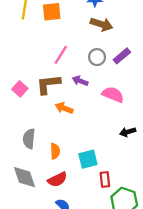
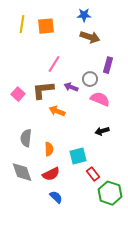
purple rectangle: (122, 56) -> (108, 65), turned -35
gray circle: (97, 57) -> (90, 79), moved
black arrow: (128, 132) -> (102, 131), moved
red rectangle: (105, 179) -> (93, 174), turned -32

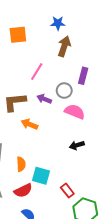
brown arrow: (90, 37) -> (64, 46), turned -90
pink line: (54, 64) -> (37, 72), moved
cyan square: (78, 156) -> (41, 176), moved, turned 30

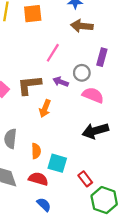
brown arrow: (64, 46) -> (82, 26), turned -102
orange arrow: (29, 124) -> (45, 109), turned -91
black arrow: (77, 145) -> (95, 131), size x1.6
red semicircle: (23, 191) -> (38, 179), turned -138

